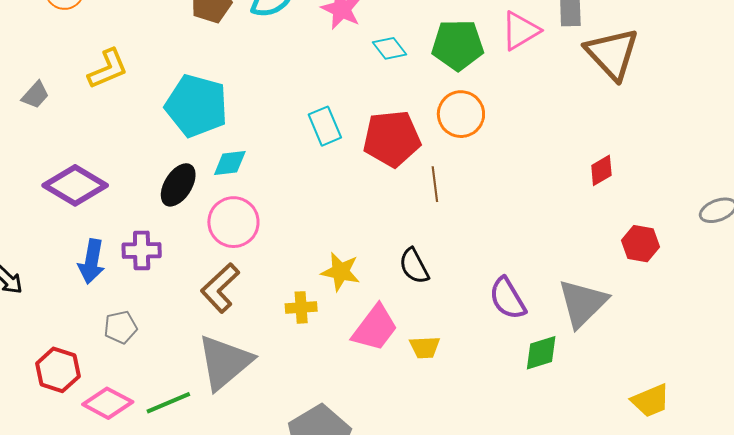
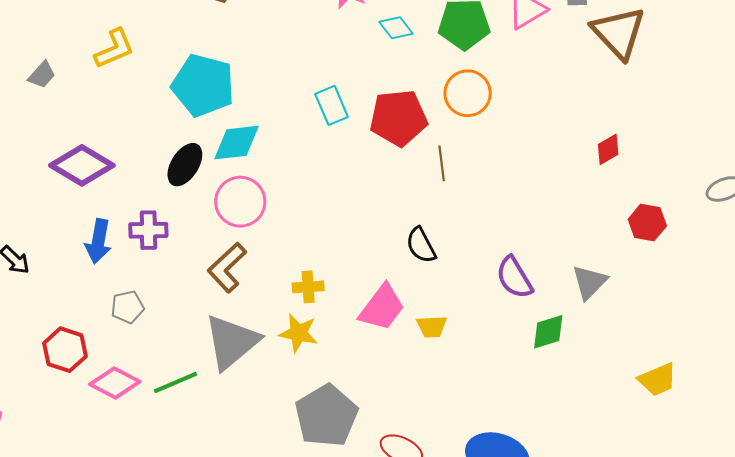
cyan diamond: (230, 163) -> (236, 143), size x1.4
yellow star: (341, 272) -> (299, 333), moved
gray triangle: (583, 303) -> (589, 282), size x0.7

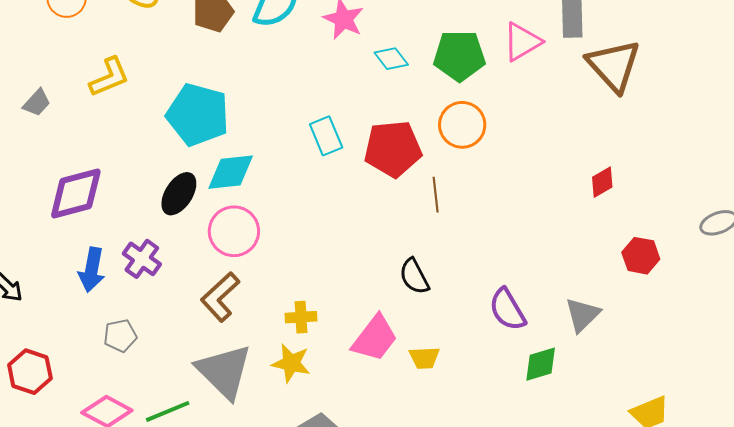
purple diamond: (82, 165) -> (76, 193), turned -46
purple cross: (148, 230) -> (142, 259), turned 36
gray triangle: (232, 342) -> (224, 371), turned -36
red hexagon: (65, 350) -> (30, 372), moved

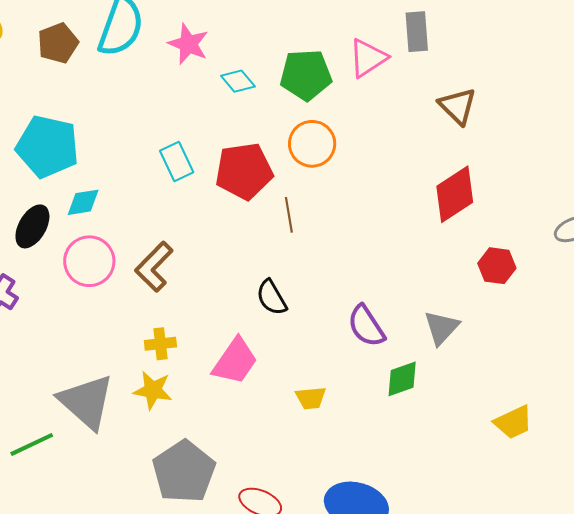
brown triangle: (614, 66) -> (458, 106), moved, size x0.7
cyan diamond: (231, 172) -> (83, 202), size x0.7
red diamond: (602, 182) -> (455, 194), size x1.8
brown L-shape: (220, 297) -> (154, 267), moved
yellow trapezoid: (424, 358) -> (311, 398), moved

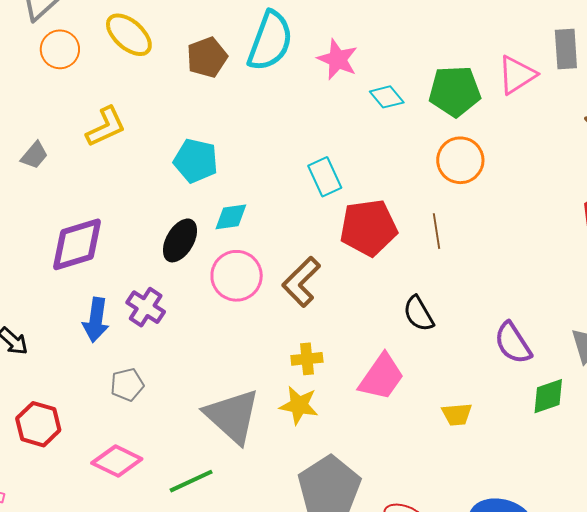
cyan pentagon: (47, 147) -> (196, 161), size x0.7
red pentagon: (244, 171) -> (368, 228), moved
green line: (32, 444) -> (191, 481), moved

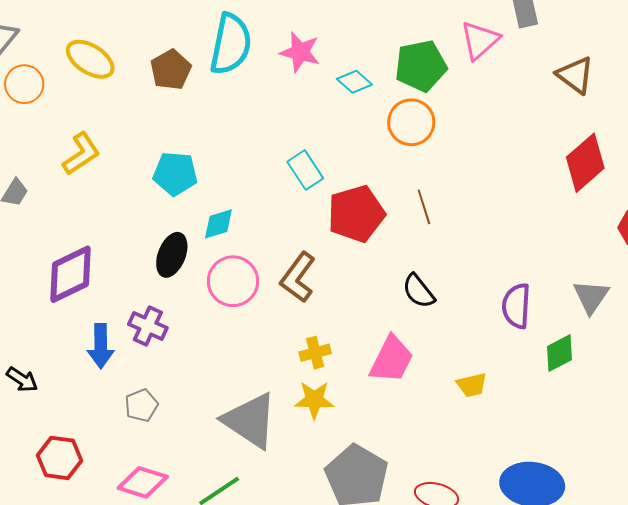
orange circle: (460, 160) -> (411, 122), moved
purple semicircle: (513, 343) -> (516, 306), turned 45

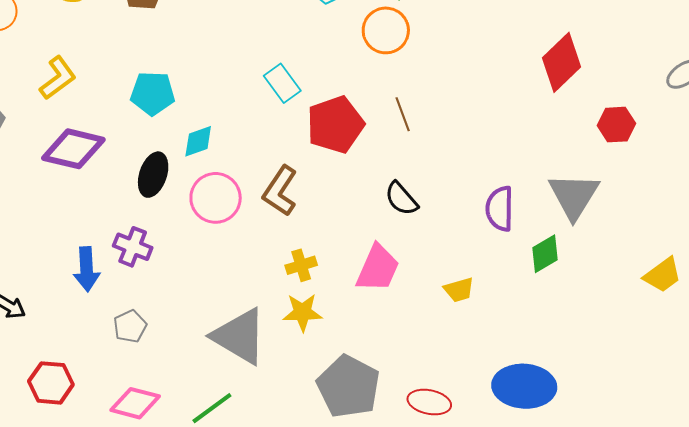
purple diamond: (71, 274) -> (73, 149), moved, turned 42
gray triangle: (591, 297) -> (574, 196), size x1.4

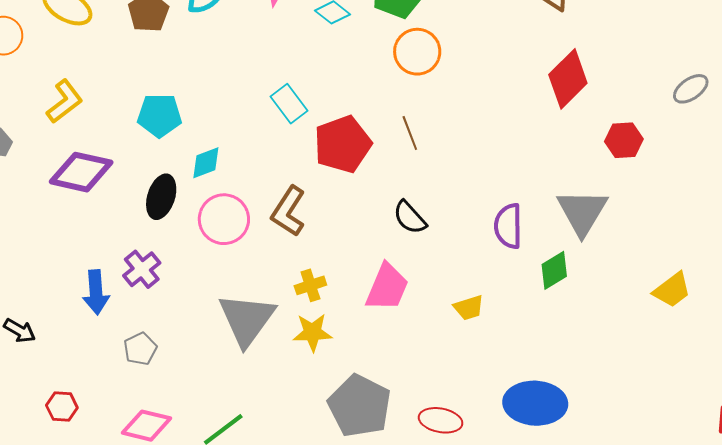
orange circle: (386, 30) -> (417, 52), moved
purple cross: (133, 247) -> (142, 269), turned 30
gray triangle: (239, 336) -> (247, 319), moved, turned 36
red hexagon: (51, 383) -> (62, 406), size x0.7

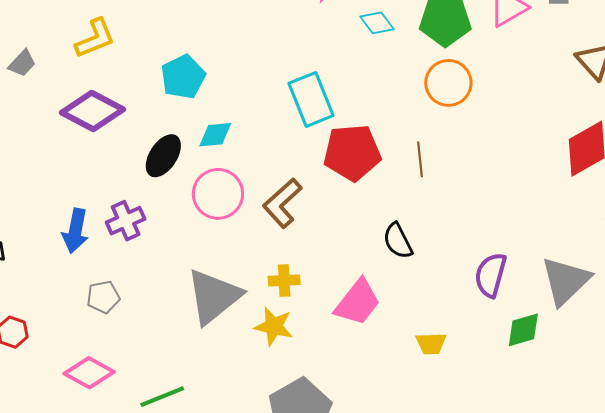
cyan rectangle: (289, 104) -> (311, 99), size x1.4
cyan pentagon: (160, 115) -> (183, 77), turned 30

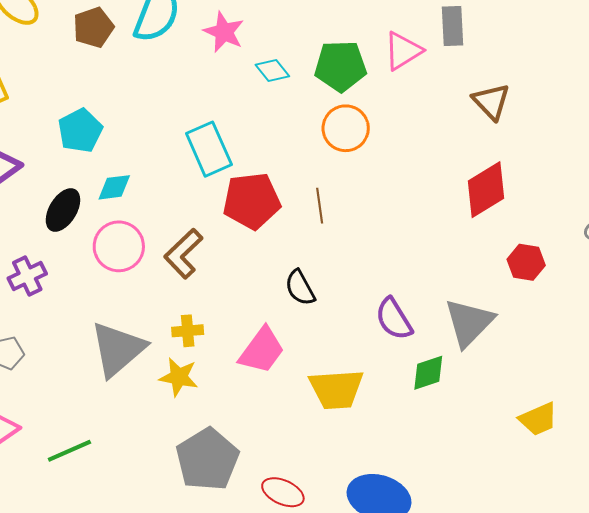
purple semicircle: (491, 275) -> (394, 319), turned -45
yellow trapezoid: (431, 343) -> (336, 389), size x1.8

